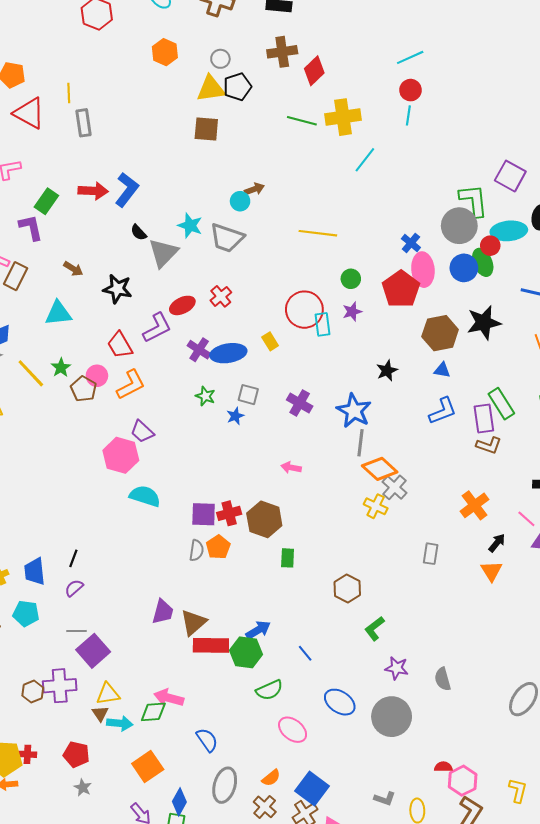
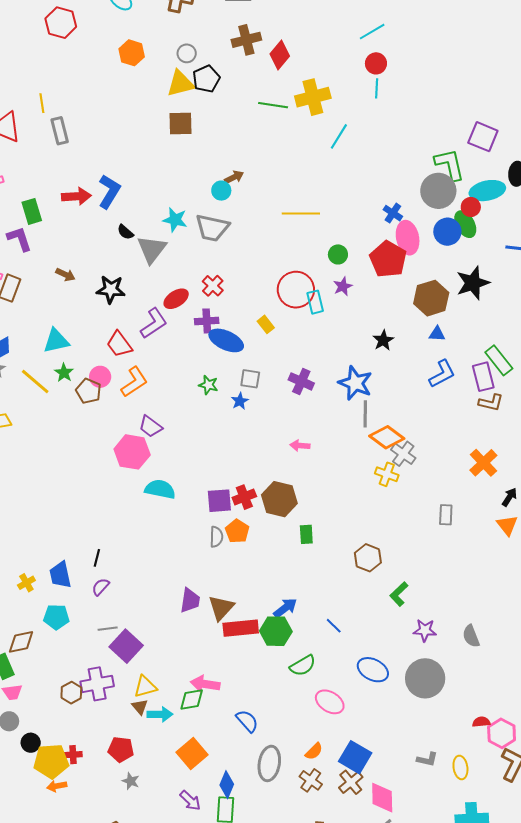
green rectangle: (46, 201) -> (32, 211), turned -45
cyan triangle: (58, 313) -> (56, 341), moved
purple cross: (199, 350) -> (207, 321), moved, turned -30
blue ellipse: (228, 353) -> (226, 340), turned 40

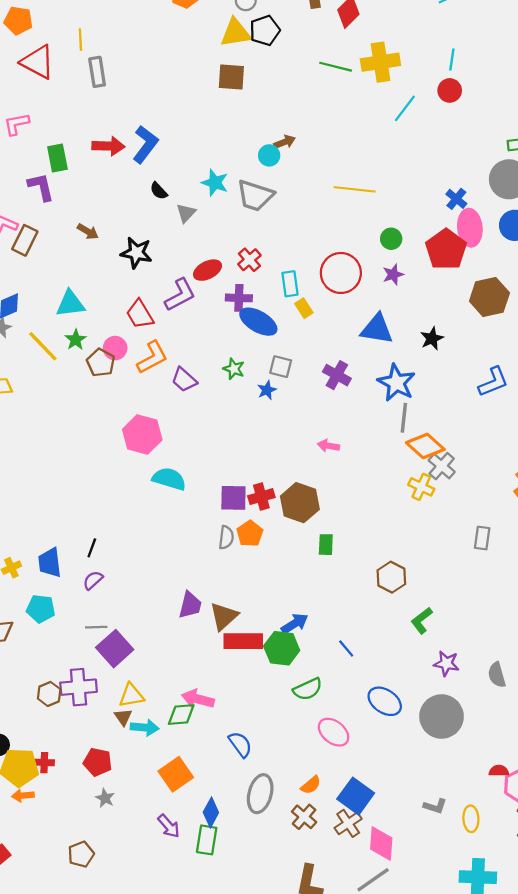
red circle: (376, 63) -> (450, 90), moved
gray triangle: (152, 249) -> (186, 213), size x0.6
cyan rectangle: (315, 302) -> (290, 284), moved
blue triangle: (437, 334) -> (377, 329), moved, size x1.8
purple trapezoid: (150, 426) -> (184, 380), moved

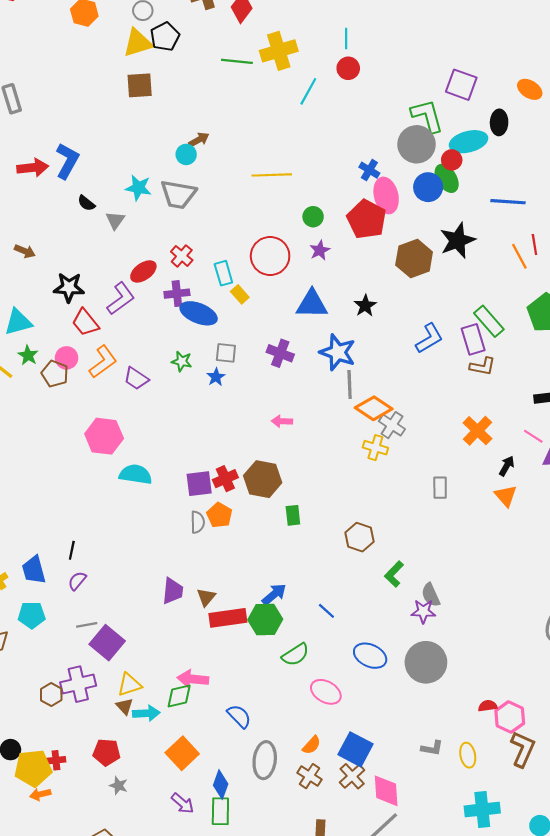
black star: (136, 253) -> (69, 287), moved
brown triangle: (224, 616) -> (206, 597), size x0.7
gray semicircle: (497, 675) -> (431, 595), moved

